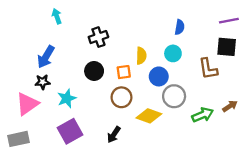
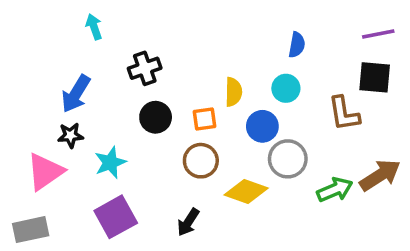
black cross: (98, 37) -> (145, 68), moved
brown arrow: (230, 106) -> (380, 175), size x1.6

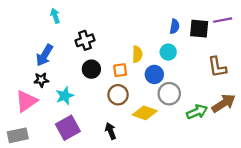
black square: (375, 77) -> (199, 29), moved
brown L-shape: (344, 114) -> (217, 67), moved
black arrow: (188, 222) -> (111, 131), turned 126

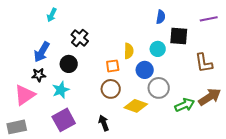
cyan arrow: (55, 16) -> (52, 15), turned -136
blue semicircle: (175, 26) -> (161, 17), moved
black square: (199, 29) -> (179, 36), moved
black cross: (85, 40) -> (80, 38), turned -30
black circle: (91, 69) -> (69, 64), moved

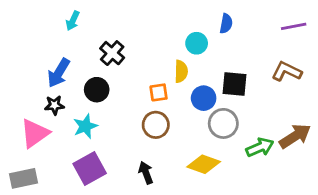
black square: (179, 36) -> (235, 84), moved
cyan circle: (158, 49) -> (197, 43), moved
brown L-shape: (204, 63) -> (287, 71), moved, turned 125
yellow diamond: (136, 106) -> (204, 164), moved

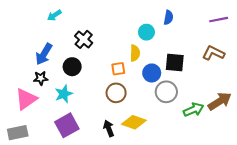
cyan arrow: (73, 21) -> (54, 15), turned 32
yellow diamond: (204, 164) -> (134, 122), moved

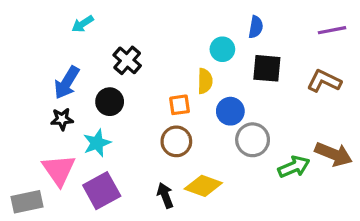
black square: (175, 62) -> (267, 68), moved
pink triangle: (26, 99) -> (59, 170), moved, turned -30
brown arrow: (220, 101) -> (334, 154), turned 55

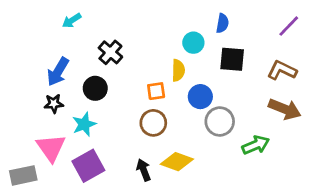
purple line: (332, 30) -> (289, 26), turned -35
brown arrow: (334, 154) -> (285, 109), moved

